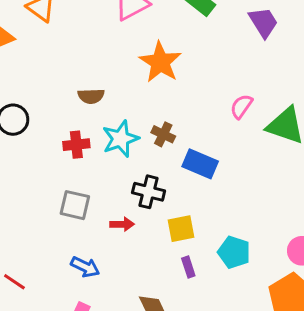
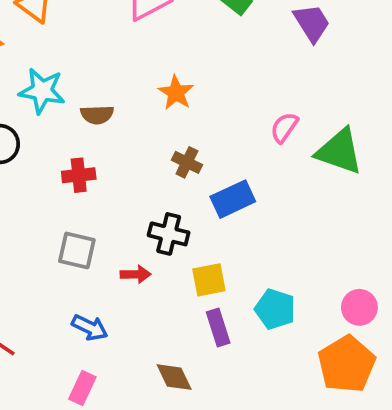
orange star: (160, 62) -> (176, 93), moved, size x0.7
cyan star: (121, 139) -> (42, 91), moved, turned 30
blue rectangle: (200, 164) -> (233, 199), turned -48
purple rectangle: (188, 267) -> (218, 328), size x1.4

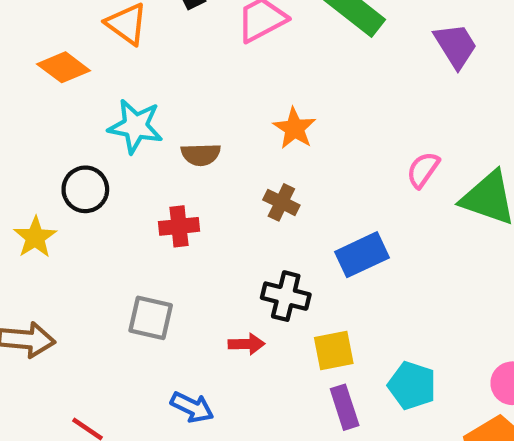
brown cross: (187, 162) -> (281, 202), moved
gray square: (77, 250) -> (151, 318), moved

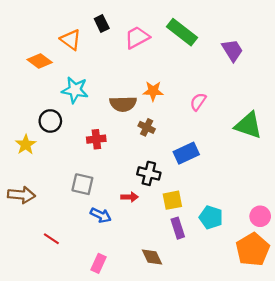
orange star: (294, 128) -> (153, 91), turned -30
brown semicircle: (201, 154) -> (123, 104), moved, size x1.4
pink semicircle: (423, 170) -> (198, 102), moved
blue arrow: (192, 407) -> (101, 215), moved

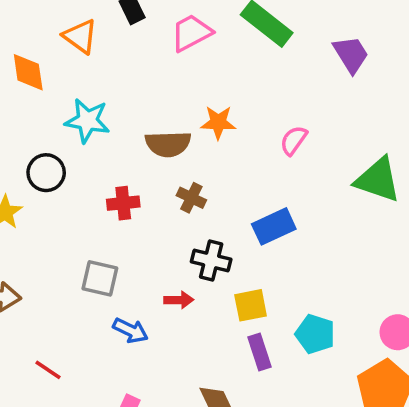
orange diamond: (40, 61) -> (28, 72), turned 45
brown cross: (147, 127) -> (191, 198), moved

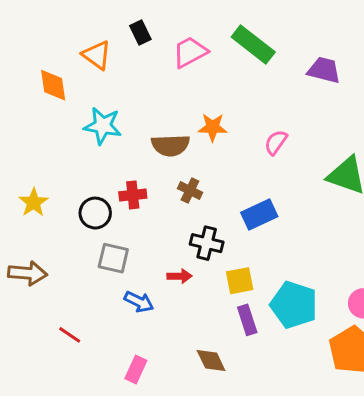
purple trapezoid: (351, 54) -> (324, 70), turned -44
black circle: (46, 173) -> (95, 213), moved
cyan pentagon: (315, 334) -> (294, 305), size x1.4

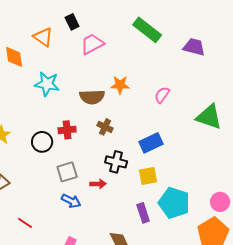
pink trapezoid: (190, 52) -> (92, 44), moved
gray square: (113, 258) -> (67, 172), moved, turned -30
yellow square: (240, 281) -> (148, 176), moved

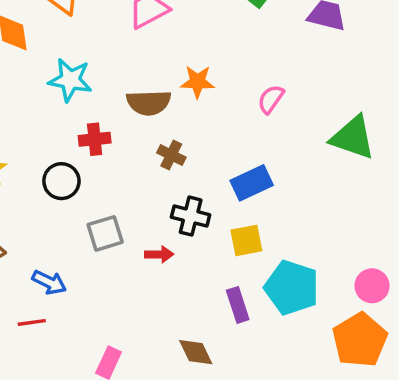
red cross: (67, 130) -> (95, 139), moved
blue arrow: (71, 201) -> (49, 282), moved
red line: (25, 223) -> (32, 322), turned -42

